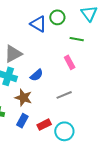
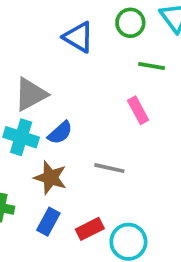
green circle: (57, 17) -> (130, 23), moved
blue semicircle: (37, 75) -> (60, 133), moved
gray line: (64, 95) -> (109, 168), moved, turned 35

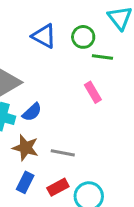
green circle: (130, 23) -> (83, 37), moved
gray line: (109, 168) -> (63, 153), moved

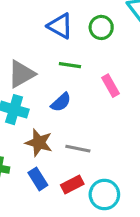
green line: (102, 57) -> (70, 65), moved
blue semicircle: (32, 112) -> (61, 102), moved
blue rectangle: (25, 182) -> (38, 179), turned -60

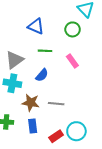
green circle: (101, 27) -> (73, 29), moved
blue rectangle: (38, 179) -> (33, 126), turned 32
red rectangle: (72, 184) -> (56, 136), moved

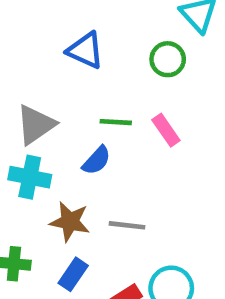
green line: (45, 51) -> (116, 122), moved
blue rectangle: (33, 126) -> (73, 274), turned 40

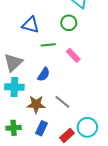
green line: (116, 122) -> (48, 45), moved
gray line: (127, 225) -> (62, 102), turned 42

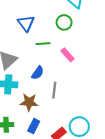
blue triangle: (31, 25) -> (26, 23), turned 36
gray line: (62, 102) -> (54, 90), moved, turned 56

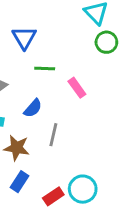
green circle: (64, 22) -> (106, 42), moved

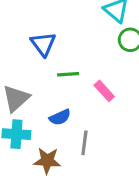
blue semicircle: (33, 108) -> (60, 117), turned 30

